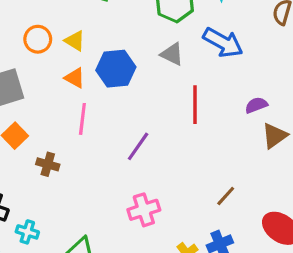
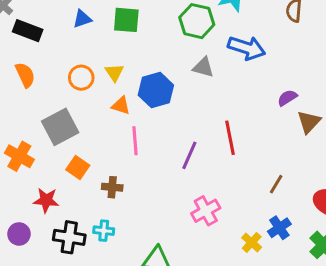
yellow triangle: (75, 41) -> (114, 73), turned 36
red line: (195, 105) -> (230, 138), moved
cyan cross: (27, 232) -> (104, 231), moved

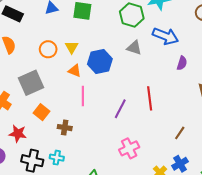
purple semicircle: (287, 98) -> (182, 63), moved, turned 136

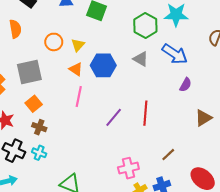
brown cross: (65, 128) -> (39, 127), moved
pink cross: (129, 148) -> (128, 168), moved

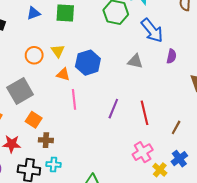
blue arrow: (175, 54) -> (152, 30), turned 35
gray triangle: (141, 59) -> (135, 61), moved
red line: (145, 113) -> (145, 113), moved

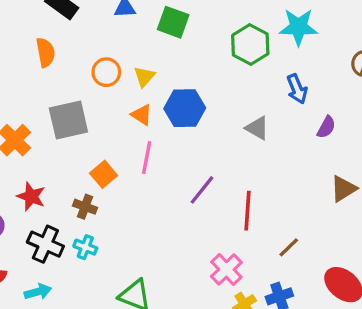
blue arrow: (152, 30) -> (297, 89), size x0.7
purple semicircle: (171, 56) -> (326, 127), moved
orange square: (34, 120) -> (104, 174), moved
pink cross: (143, 152) -> (226, 269), turned -30

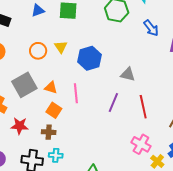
orange triangle: (142, 115) -> (51, 87), moved
gray triangle: (257, 128) -> (128, 74), moved
red star: (31, 196) -> (20, 126), moved

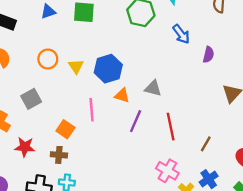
yellow triangle: (61, 47) -> (76, 66), moved
gray square: (24, 85) -> (31, 99), size x0.7
orange triangle: (51, 87) -> (122, 95), moved

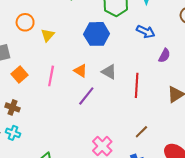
blue arrow: (181, 34) -> (146, 32), turned -42
blue hexagon: (108, 69) -> (97, 34), moved
red line: (171, 127) -> (137, 85), moved
orange square: (65, 129) -> (20, 74), moved

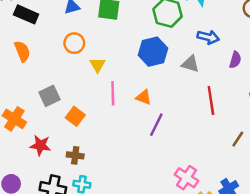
orange circle: (25, 22) -> (74, 43), moved
gray triangle: (109, 72) -> (190, 64), moved
pink line: (51, 76) -> (113, 93), moved
brown line: (141, 132) -> (238, 139), moved

